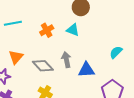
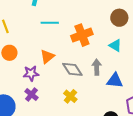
orange cross: (47, 30) -> (82, 35), size x1.5
cyan triangle: (73, 30) -> (115, 45), moved

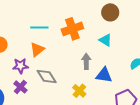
cyan line: (50, 23) -> (39, 28), moved
gray diamond: (72, 69) -> (47, 76), moved
yellow cross: (70, 96) -> (79, 91), moved

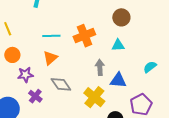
cyan triangle: (105, 40) -> (118, 45), turned -32
purple star: (20, 66) -> (25, 75), moved
yellow cross: (79, 91) -> (94, 97), size x1.5

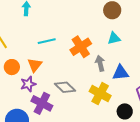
orange cross: (84, 36) -> (81, 47), moved
orange triangle: (50, 58) -> (35, 65), moved
purple cross: (35, 96) -> (42, 103), size x1.5

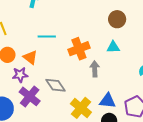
orange triangle: (35, 65) -> (30, 57), turned -42
blue triangle: (121, 73) -> (108, 101), moved
yellow cross: (100, 94) -> (81, 108), moved

